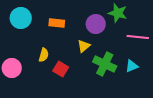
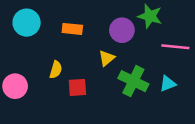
red square: (61, 69) -> (77, 87), turned -35

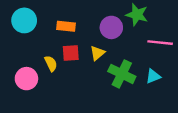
yellow semicircle: (56, 70) -> (51, 63), turned -42
pink circle: (15, 86) -> (26, 79), moved
red square: (77, 87) -> (71, 53), moved

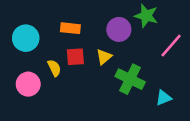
cyan circle: (24, 20) -> (26, 38), moved
pink line: (160, 43) -> (171, 46), turned -55
cyan triangle: (153, 76) -> (164, 98), moved

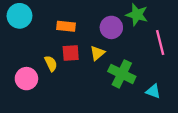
cyan circle: (26, 38) -> (19, 16), moved
pink line: (171, 46) -> (160, 43), turned -55
cyan triangle: (164, 98) -> (153, 91), turned 42

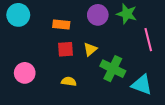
purple circle: (111, 27) -> (98, 15), moved
yellow semicircle: (51, 63) -> (69, 82), moved, turned -56
cyan triangle: (153, 91) -> (142, 85), size x1.5

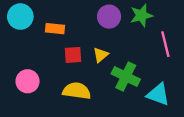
green star: (127, 14) -> (141, 15), turned -30
orange rectangle: (61, 25) -> (55, 29), moved
yellow semicircle: (69, 82) -> (77, 91), size x1.6

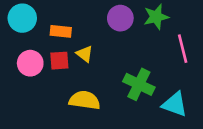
red square: (73, 55) -> (59, 61), moved
yellow triangle: (101, 55) -> (85, 54), moved, turned -42
pink circle: (28, 81) -> (30, 63), moved

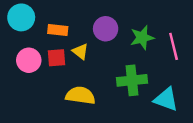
green star: (156, 17) -> (142, 38), moved
purple circle: (120, 18) -> (106, 29), moved
green cross: (139, 84) -> (132, 80), turned -32

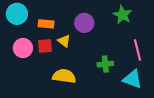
green star: (142, 38) -> (122, 15), moved, turned -30
pink line: (174, 46) -> (137, 50), moved
green cross: (132, 80) -> (105, 64), size x0.7

